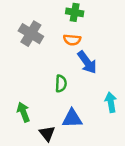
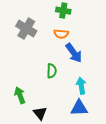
cyan arrow: (111, 102) -> (81, 86), moved
blue triangle: (72, 118) -> (79, 108), moved

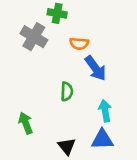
green cross: (63, 11) -> (57, 13), moved
black triangle: (40, 113) -> (67, 146), moved

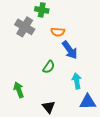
green semicircle: (67, 92) -> (49, 67), turned 32
blue triangle: (102, 139) -> (88, 102), moved

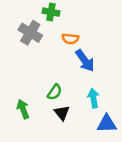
green semicircle: (49, 67) -> (55, 92), moved
black triangle: (49, 107) -> (62, 113), moved

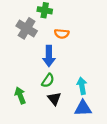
blue arrow: (85, 61) -> (49, 56), moved, turned 36
blue triangle: (107, 124) -> (83, 108), moved

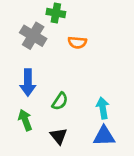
blue arrow: (49, 56) -> (28, 83), moved
black triangle: (54, 99) -> (59, 136), moved

